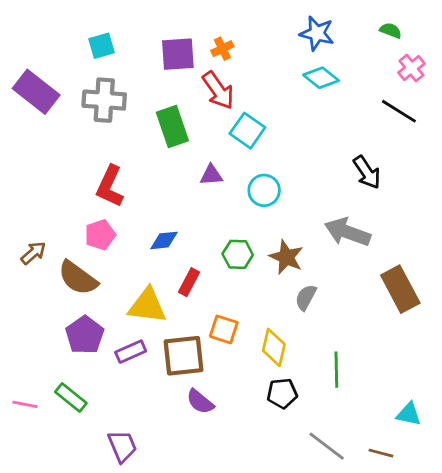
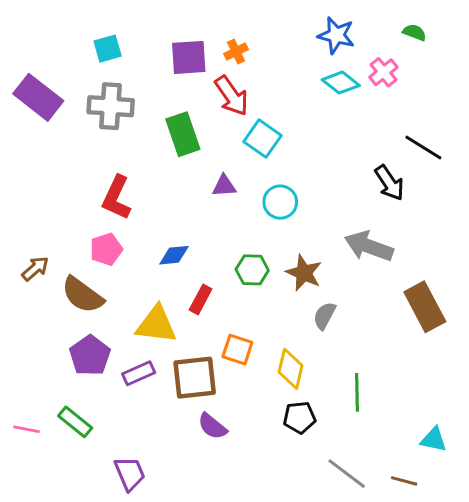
pink cross: (411, 68) -> (384, 72), moved
black line: (399, 111) -> (423, 147), moved

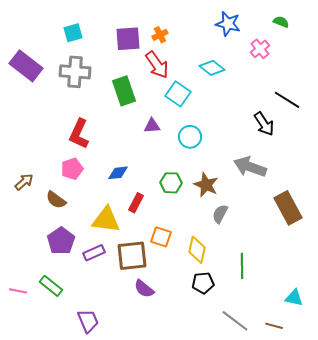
cyan diamond: (341, 83) -> (212, 68), moved
brown semicircle: (83, 295) -> (56, 200), size x0.7

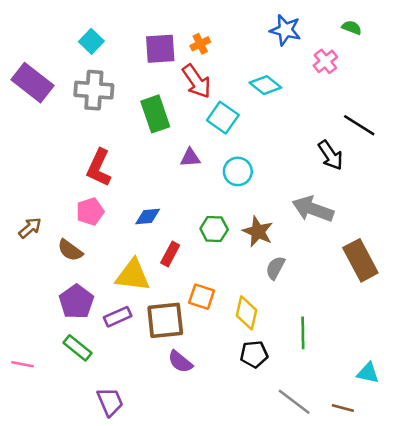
cyan square: (73, 33) -> (91, 41), turned -30
green rectangle: (51, 286) -> (78, 348), moved

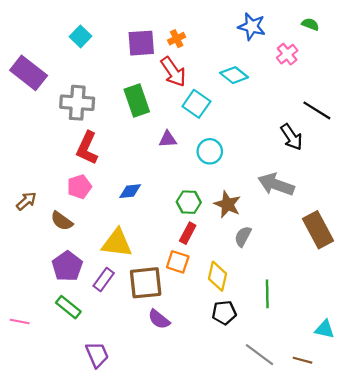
gray cross: (94, 90) -> (77, 103), moved
red rectangle: (170, 254) -> (188, 233), moved
purple rectangle: (118, 317) -> (104, 280), turned -30

